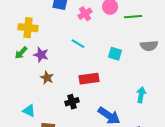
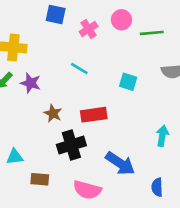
brown star: (47, 78) -> (53, 113), moved
black cross: (72, 102) -> (71, 145), size x1.5
cyan triangle: (29, 111) -> (15, 157), turned -32

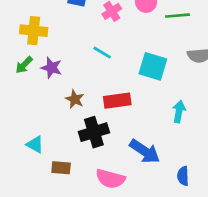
cyan square: (128, 82) -> (153, 66), size x1.5
cyan arrow: (162, 136) -> (179, 112), moved
cyan triangle: (15, 157) -> (35, 144), turned 36

